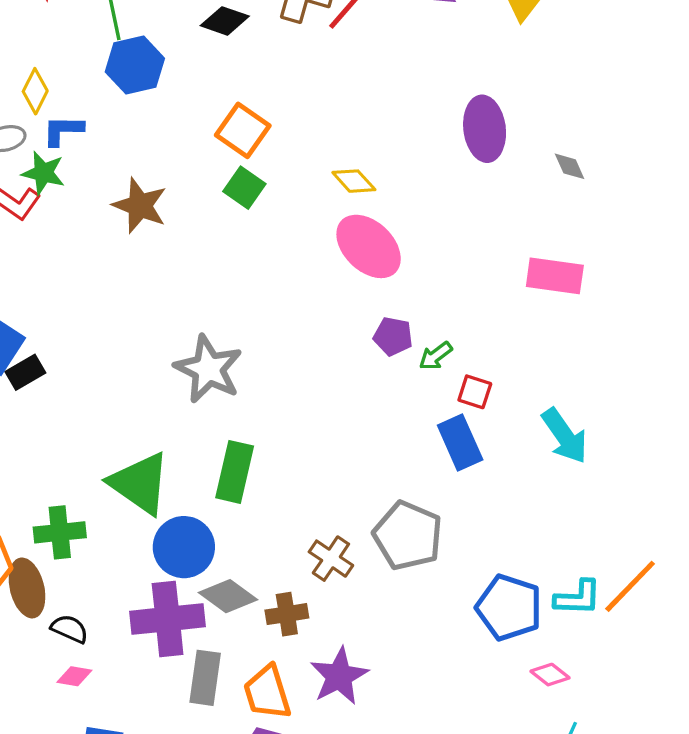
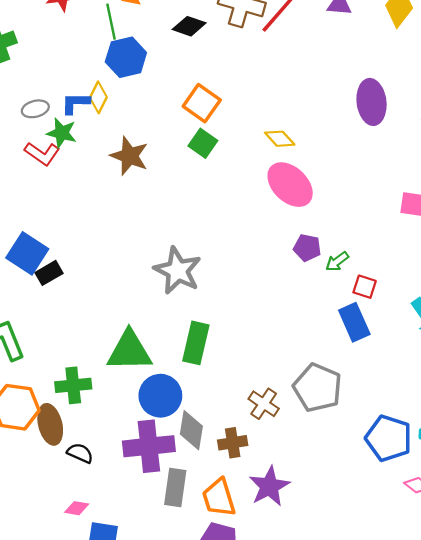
yellow diamond: (35, 91) -> (98, 97), moved
green triangle: (140, 483) -> (129, 351), turned -36
gray diamond: (228, 596) -> (191, 430), turned 63
pink diamond: (74, 676) -> (77, 508), moved

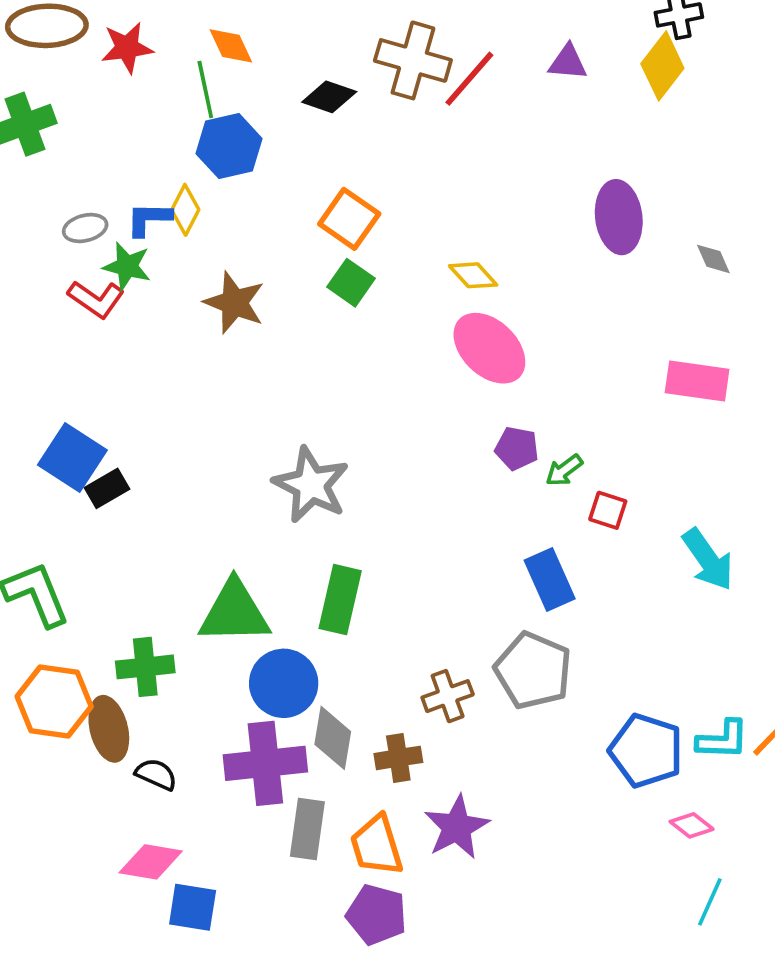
blue rectangle: (354, 322) -> (550, 579), moved
brown cross: (264, 404) -> (448, 696), turned 36
pink diamond: (77, 508) -> (151, 862), size x1.6

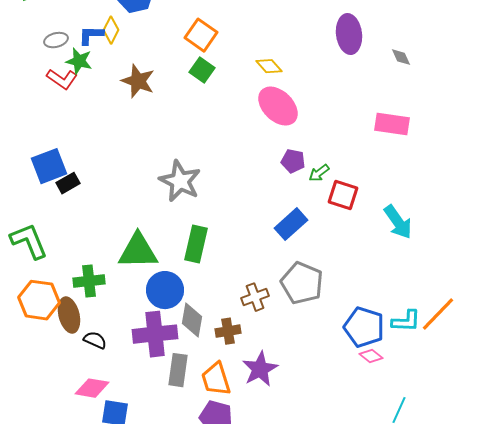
blue square: (72, 457) -> (49, 166), turned 36
red square: (608, 510) -> (343, 195), size x1.4
blue rectangle: (550, 579) -> (291, 224), moved, turned 72
pink diamond: (692, 825) -> (371, 356), moved

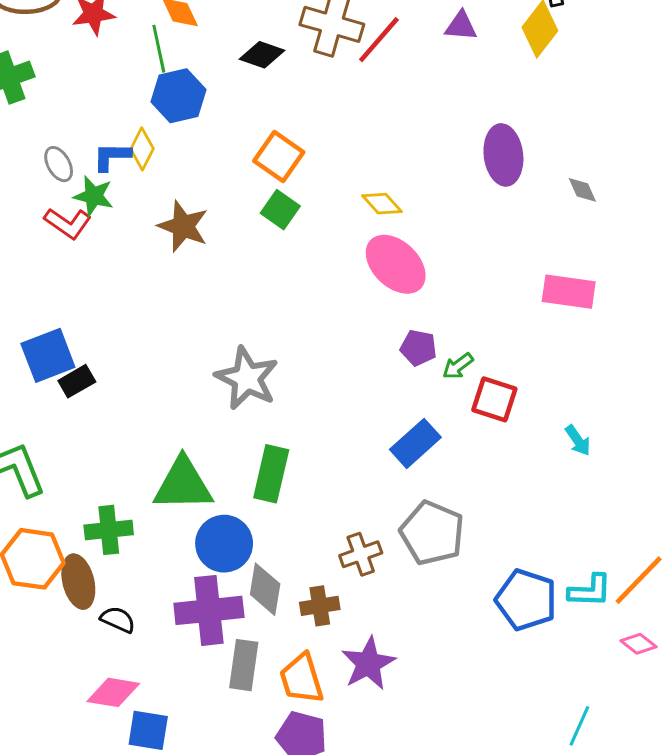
gray ellipse: (56, 40) -> (59, 164), turned 75
cyan arrow: (398, 222) -> (578, 440), size x0.6
pink diamond: (371, 356) -> (639, 644), moved

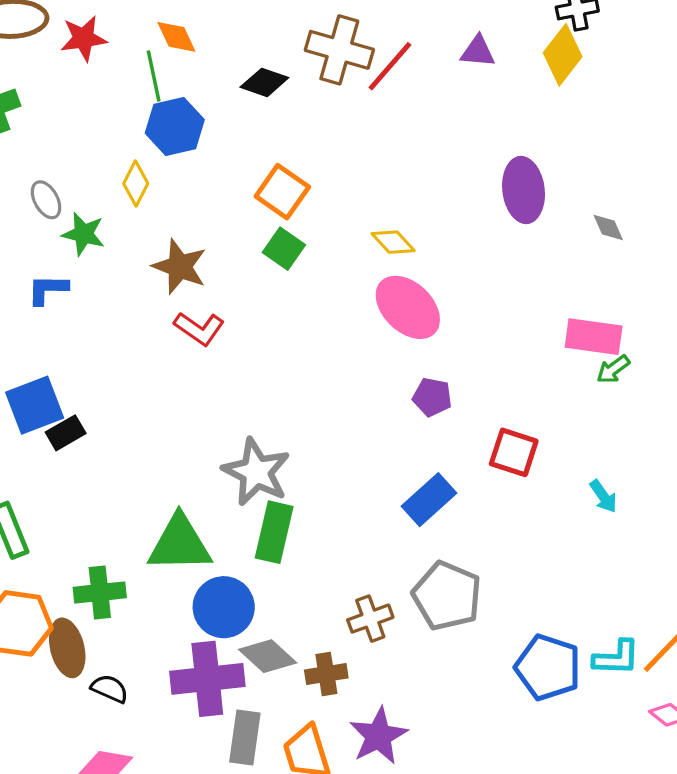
blue L-shape: (112, 156) -> (48, 289), moved
red L-shape: (68, 223) -> (199, 329), moved
green arrow: (458, 366) -> (613, 369), moved
gray star: (247, 378) -> (256, 472), moved
gray diamond: (265, 589) -> (268, 656), turned -57

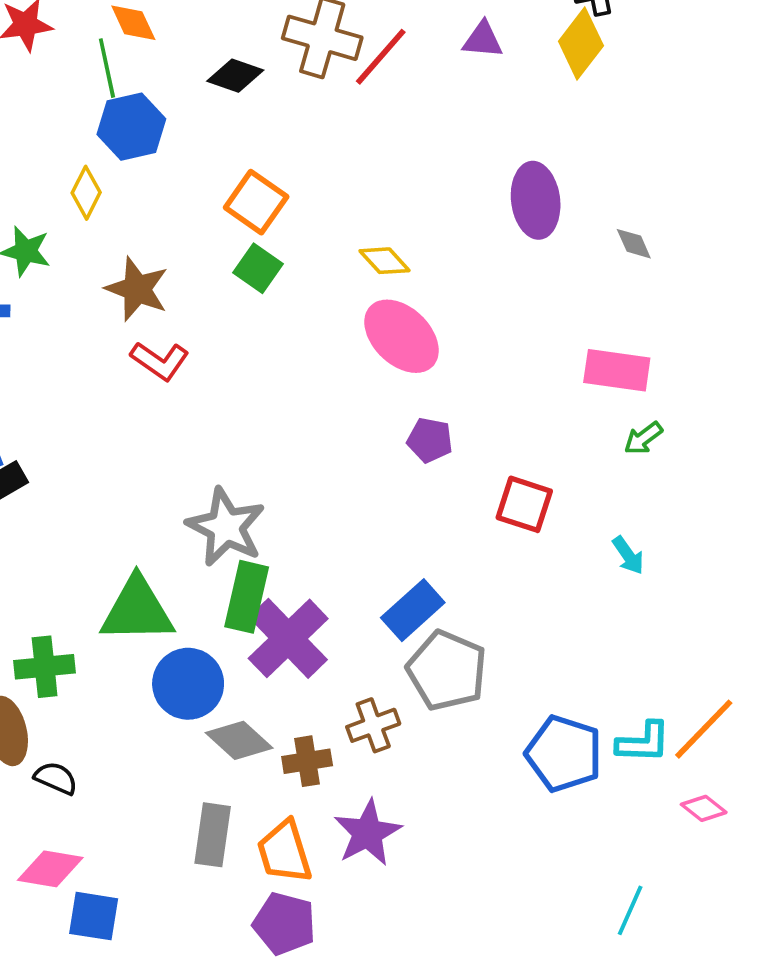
green arrow: (613, 369) -> (643, 438), moved
blue rectangle: (429, 500) -> (413, 610), moved
brown cross: (370, 619) -> (373, 725), moved
purple cross: (207, 679) -> (288, 638), moved, turned -38

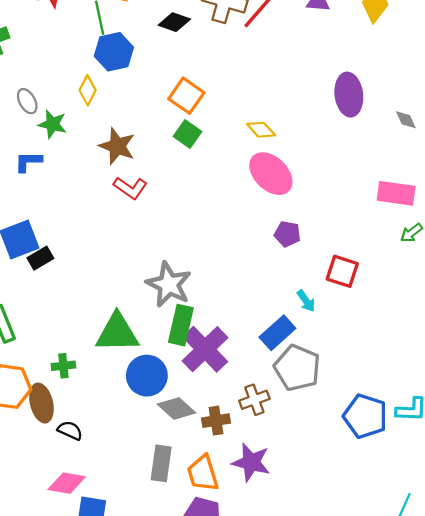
cyan arrow: (628, 555) -> (306, 301), moved
green cross: (45, 667) -> (63, 366), size x0.7
purple star: (368, 833) -> (251, 462), turned -30

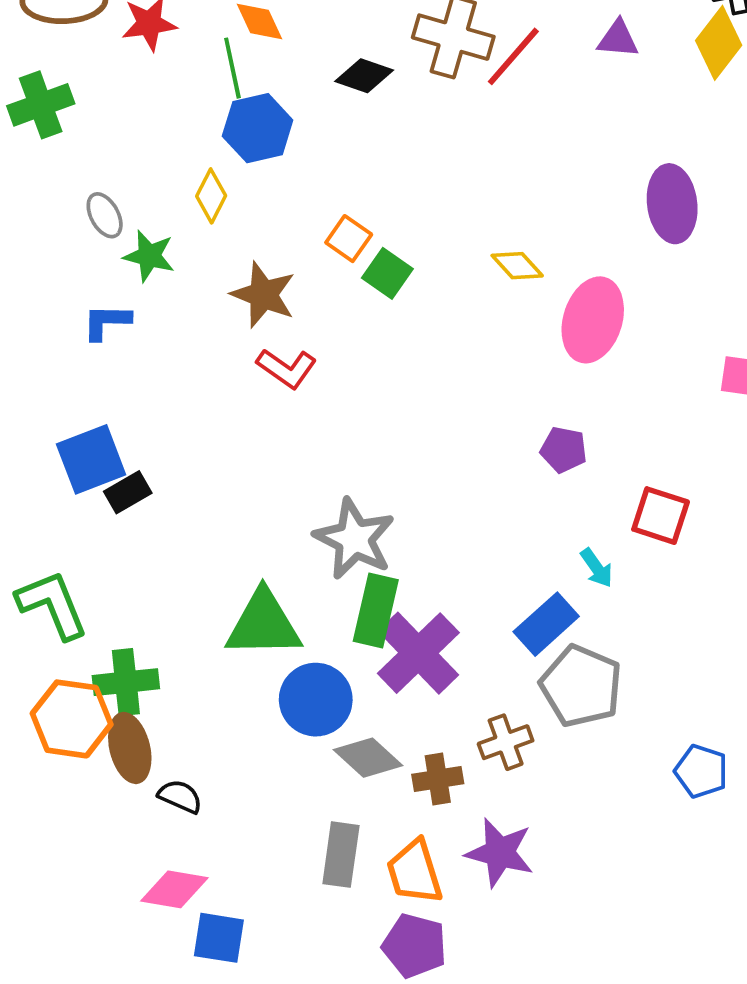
orange square: (186, 96) -> (349, 239), moved, size x0.7
pink ellipse: (271, 174) -> (593, 320), moved, turned 63
green cross: (63, 366) -> (126, 682), moved, size x1.5
blue pentagon: (365, 416) -> (701, 771), size x0.7

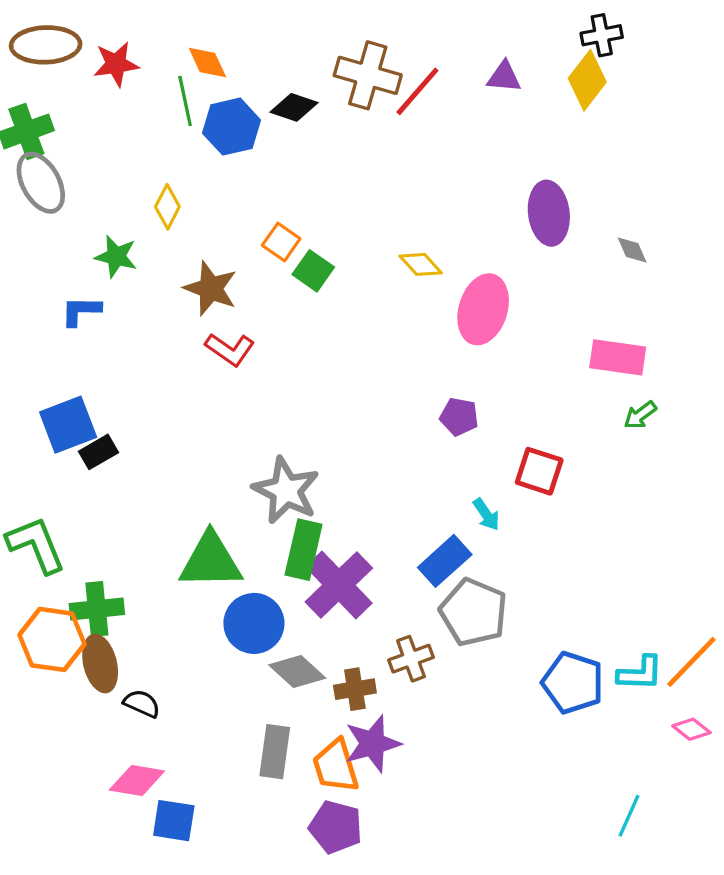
blue hexagon: (258, 128) -> (232, 127), moved
gray ellipse: (105, 215) -> (41, 183), moved, size x1.6
blue pentagon: (701, 771) -> (573, 683), size x1.4
purple star: (500, 853) -> (373, 744), moved, turned -30

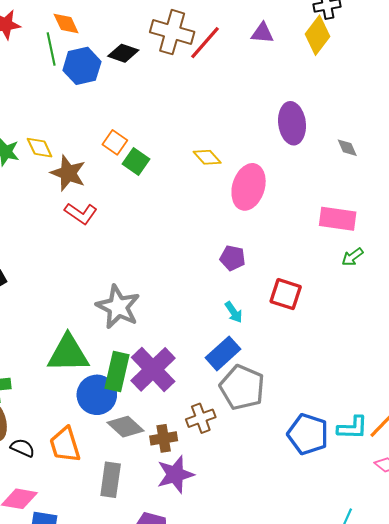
yellow diamond: (167, 207) -> (40, 148), moved, turned -52
cyan arrow: (486, 514) -> (234, 312), moved
green rectangle: (304, 550) -> (117, 372), moved
orange trapezoid: (336, 766) -> (65, 445), moved

